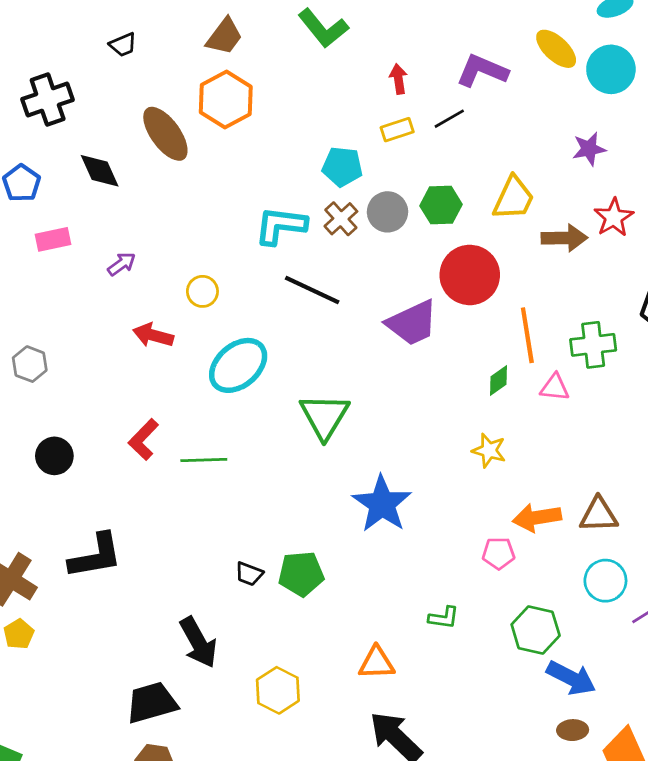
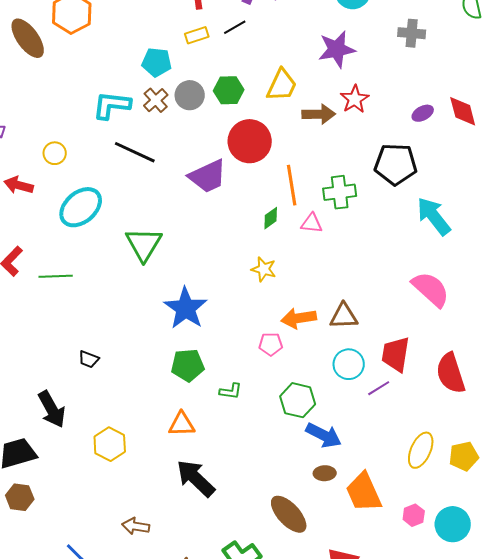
purple star: (589, 149) -> (337, 49), size x1.5
green pentagon: (301, 574) -> (188, 365), moved

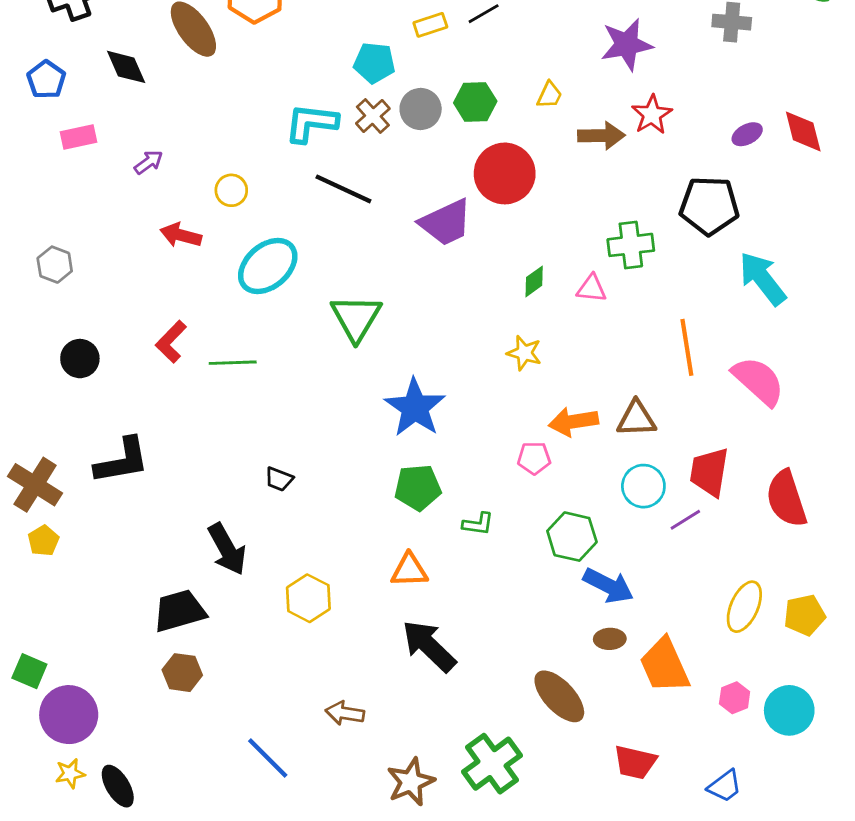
yellow trapezoid: (282, 85) -> (549, 95), size x0.6
orange line: (292, 185) -> (687, 347), moved

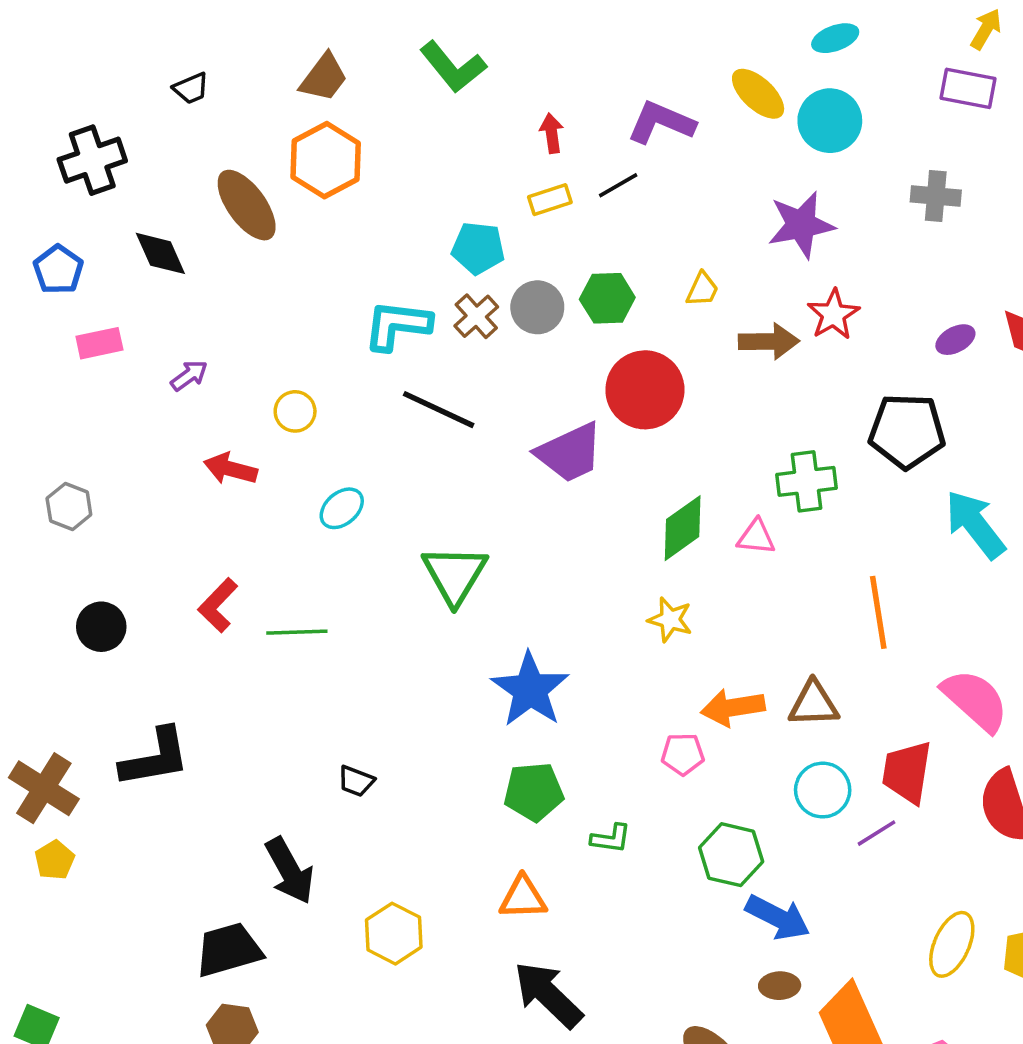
cyan ellipse: (268, 266) -> (342, 508), size x0.6
green diamond: (534, 281) -> (683, 528), size x1.6
pink semicircle: (758, 381) -> (975, 700), moved

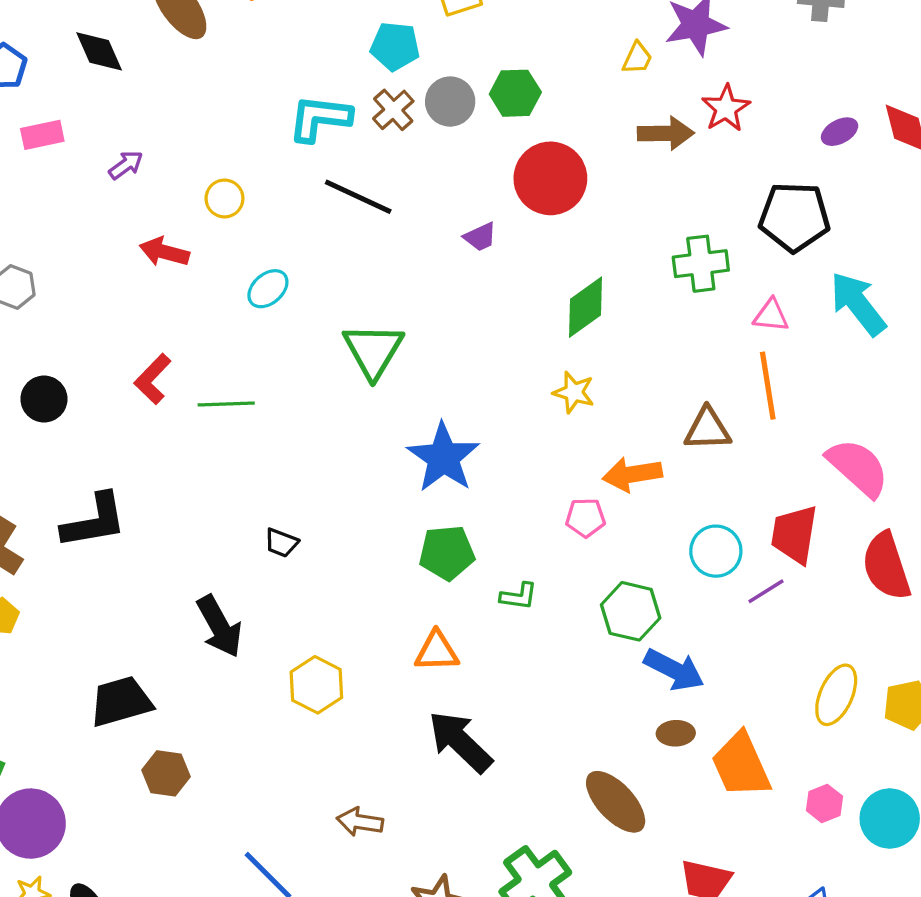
yellow trapezoid: (702, 289) -> (637, 58), moved
purple trapezoid: (570, 453) -> (480, 237), size x0.5
pink triangle: (756, 537) -> (771, 315), moved
brown triangle: (814, 704) -> (708, 429), moved
black trapezoid: (229, 950) -> (121, 702), moved

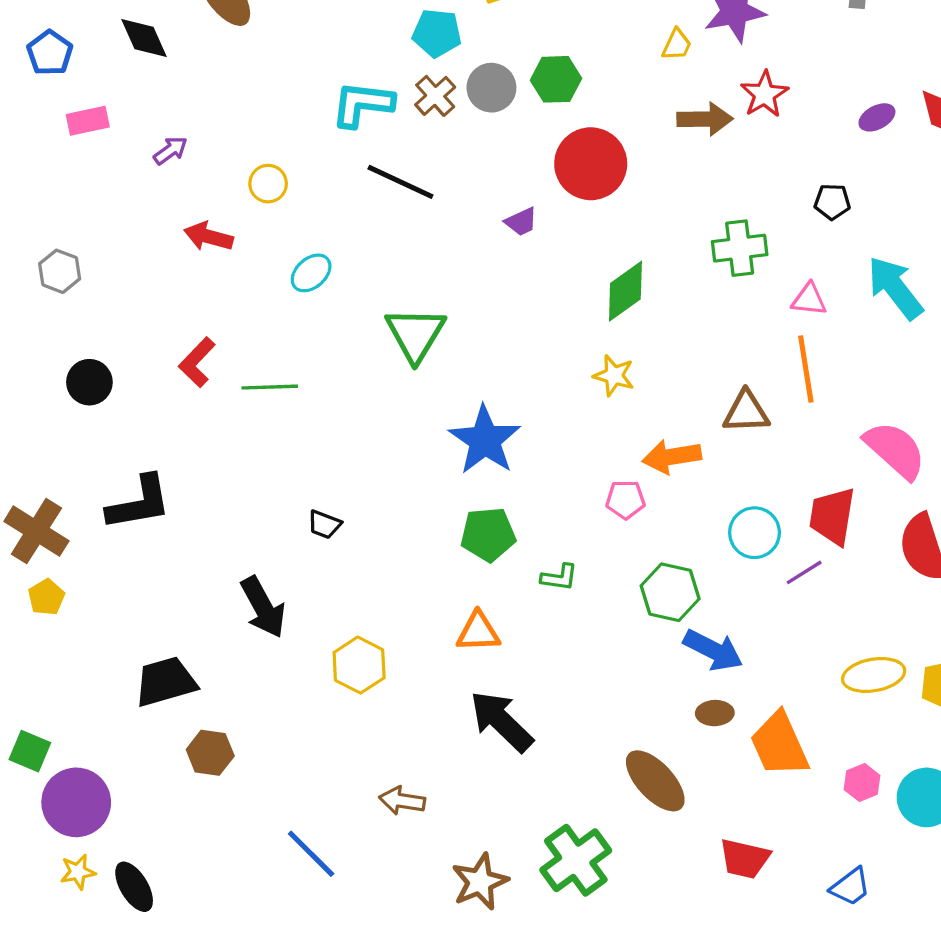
black pentagon: (794, 217) -> (832, 202), size x0.5
yellow ellipse: (836, 695) -> (874, 675), turned 56

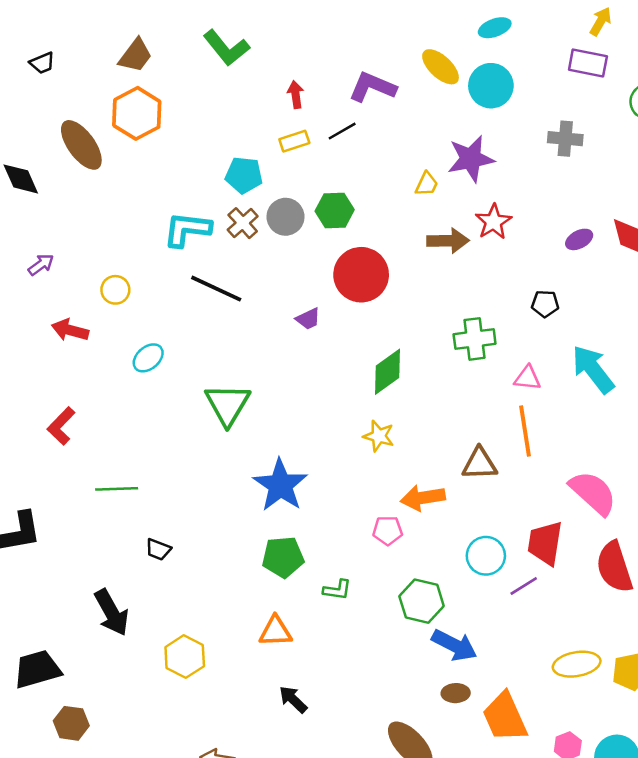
green line: (270, 387) -> (117, 489), moved
black arrow: (501, 721) -> (293, 699), size x0.6

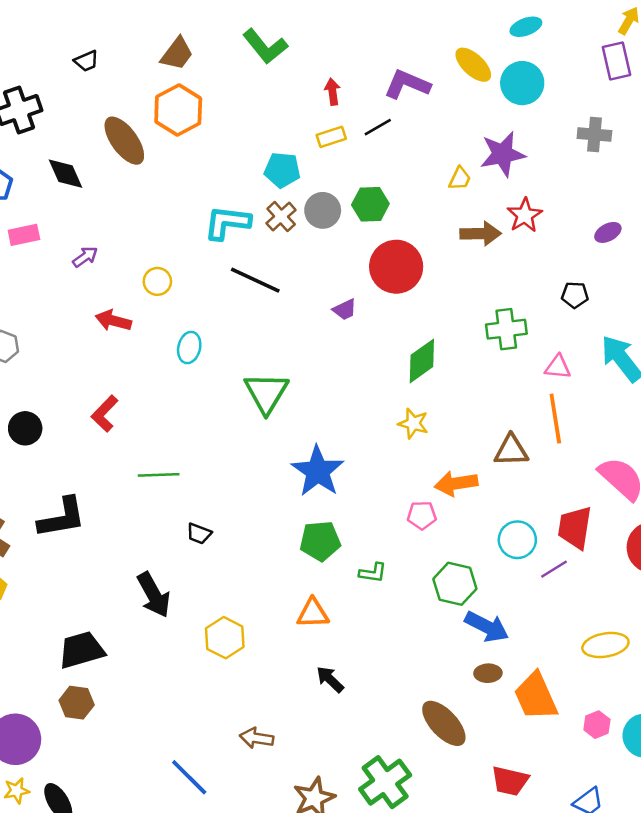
purple rectangle: (588, 63) -> (616, 61), turned 66
cyan ellipse: (148, 358) -> (189, 348), turned -36
brown hexagon: (71, 723) -> (77, 703), moved

